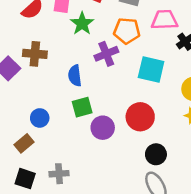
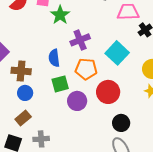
orange pentagon: (127, 31) -> (86, 69), moved
brown cross: (35, 54) -> (21, 71), moved
cyan square: (151, 70) -> (117, 53), turned 30
brown rectangle: (24, 143) -> (23, 118), moved

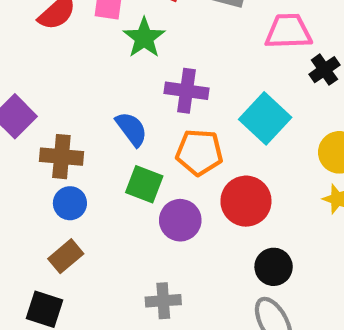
purple cross: (80, 40) -> (187, 91), turned 30
blue semicircle: (54, 58) -> (131, 129), turned 150
green square: (60, 84) -> (144, 184), turned 36
gray cross: (41, 139) -> (163, 301), moved

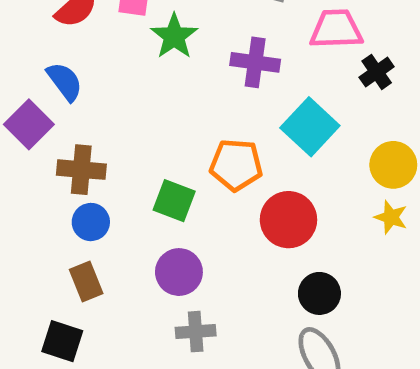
purple cross: (187, 91) -> (255, 62), moved
blue semicircle: (131, 129) -> (65, 82), moved
purple circle: (180, 220) -> (179, 272), moved
brown rectangle: (66, 256) -> (86, 282), turned -72

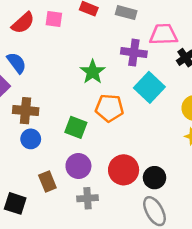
green star: (174, 36) -> (93, 72), moved
purple cross: (255, 62) -> (134, 53), moved
red circle: (288, 220) -> (124, 170), moved
brown rectangle: (86, 282) -> (47, 181), moved

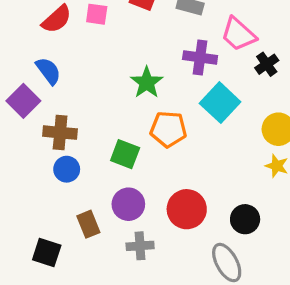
pink trapezoid: (164, 34) -> (238, 34), turned -136
black circle: (155, 178) -> (245, 219), moved

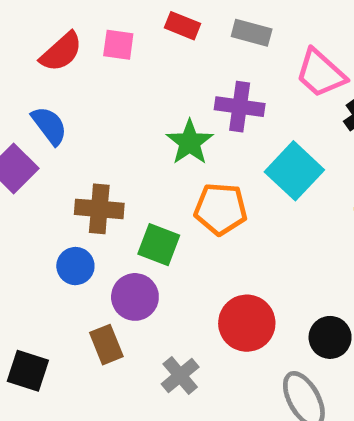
purple cross: (200, 57) -> (240, 107), moved
brown cross: (60, 133) -> (99, 209), moved
purple circle: (128, 204) -> (135, 297), moved
gray cross: (140, 246) -> (180, 375), turned -36
black square: (47, 253) -> (28, 371), moved

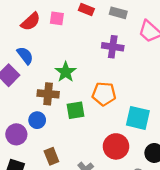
green star: (190, 142) -> (66, 72), moved
cyan square: (294, 171) -> (138, 118), moved, turned -30
green square: (159, 245) -> (75, 110), turned -30
purple circle: (135, 297) -> (16, 134), moved

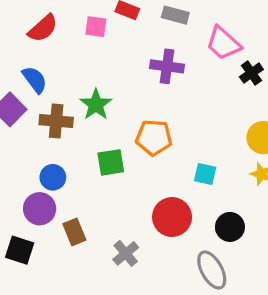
pink square: (57, 18) -> (96, 27), moved
brown cross: (48, 94) -> (56, 121), moved
cyan square: (138, 118) -> (205, 174), size x0.6
purple circle: (16, 134) -> (40, 209), moved

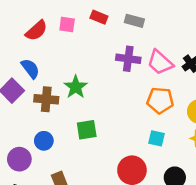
pink square: (96, 27) -> (67, 24), moved
pink trapezoid: (223, 43) -> (160, 62), moved
orange pentagon: (154, 138) -> (160, 100), moved
purple circle: (40, 209) -> (19, 159), moved

